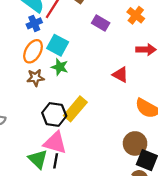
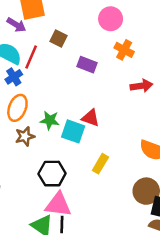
cyan square: (58, 45) -> (73, 131), moved
red triangle: (120, 75) -> (91, 118), moved
yellow rectangle: (75, 109) -> (100, 164), moved, size x0.7

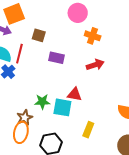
purple rectangle: (87, 65) -> (57, 58), moved
red arrow: (141, 86) -> (95, 65), moved
orange ellipse: (17, 108) -> (21, 132), moved

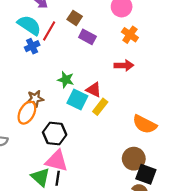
purple rectangle: (57, 58) -> (87, 37), moved
green star: (42, 102) -> (66, 80), moved
yellow rectangle: (88, 130) -> (100, 107), moved

